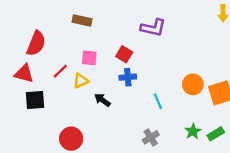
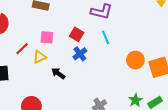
blue cross: (128, 77) -> (80, 54), turned -32
cyan line: (158, 101) -> (106, 37), moved

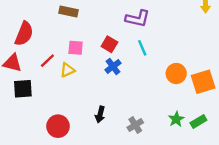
black arrow: (58, 73) -> (100, 114), moved, turned -112

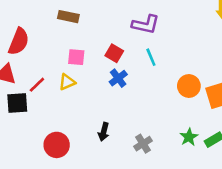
red line: (47, 61) -> (37, 85), moved

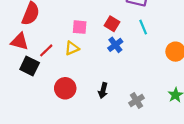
black square: (17, 103) -> (30, 66), turned 30
red circle: (57, 145) -> (65, 88), moved

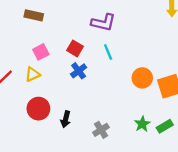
pink square: (80, 27) -> (41, 52), turned -32
red circle: (65, 88) -> (38, 109), moved

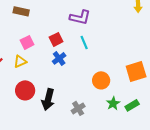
red square: (75, 48) -> (56, 39), turned 32
orange circle: (142, 78) -> (101, 80), moved
black arrow: (66, 119) -> (48, 99), size x1.5

